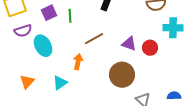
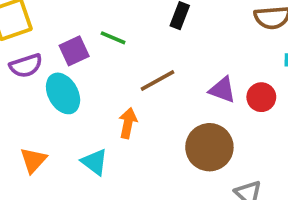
purple square: (49, 13) -> (74, 51), moved
green line: (70, 16) -> (113, 38), turned -64
cyan triangle: (60, 83) -> (95, 162), turned -49

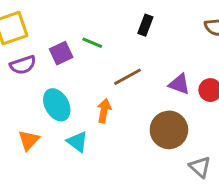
cyan ellipse: (63, 93) -> (57, 105), moved

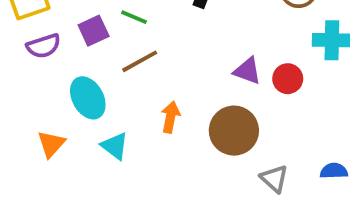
brown line: (128, 77) -> (140, 61), moved
orange arrow: (104, 111) -> (170, 117), moved

